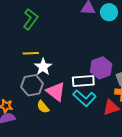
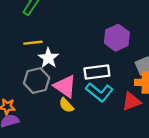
purple hexagon: (101, 68) -> (117, 38), moved
yellow semicircle: (43, 107) -> (66, 105), moved

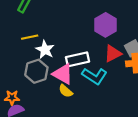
white rectangle: (97, 72) -> (78, 59), moved
red triangle: (131, 101) -> (113, 54), moved

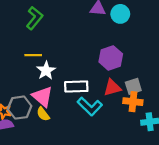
gray hexagon: (36, 71) -> (20, 108), moved
pink triangle: (63, 74) -> (43, 97), moved
yellow semicircle: (66, 91) -> (43, 114), moved

